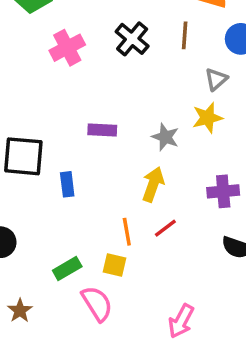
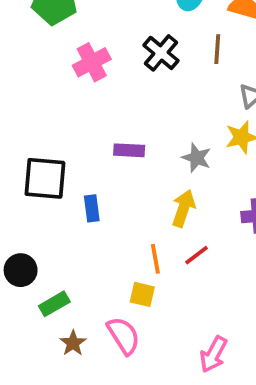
green rectangle: (67, 268) -> (54, 304), moved
brown star: (20, 311) -> (73, 343), moved

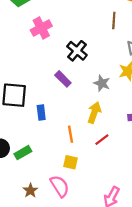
black cross: (161, 53) -> (77, 51), moved
purple rectangle: (129, 150) -> (63, 79), turned 42
orange line: (155, 259) -> (70, 134), moved
green rectangle: (54, 304) -> (23, 153), moved

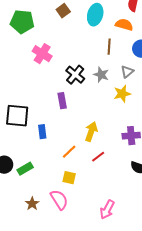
pink cross: (41, 28) -> (42, 54), turned -30
purple rectangle: (63, 79) -> (62, 101), turned 35
gray star: (102, 83) -> (101, 75), moved
orange line: (70, 134) -> (69, 152), turned 56

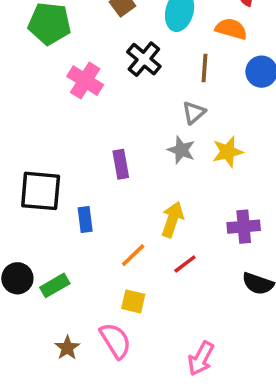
gray triangle: (127, 72) -> (194, 113), moved
black cross: (75, 75) -> (144, 59), moved
gray star: (101, 75) -> (181, 150), moved

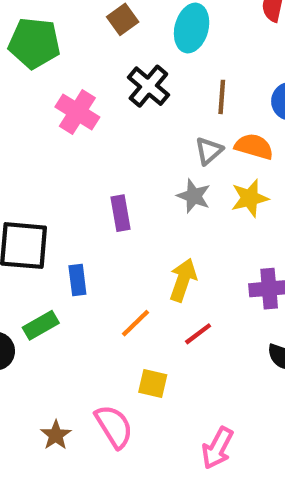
orange semicircle: (231, 29) -> (254, 146), moved
green rectangle: (55, 285) -> (41, 325), moved
yellow square: (133, 301) -> (153, 383), moved

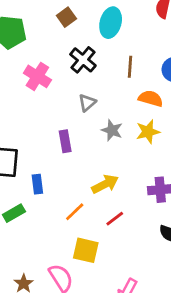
gray triangle: (209, 151) -> (87, 103), moved
yellow arrow: (183, 280) -> (105, 184), turned 44
yellow square: (153, 383) -> (86, 250), size x1.4

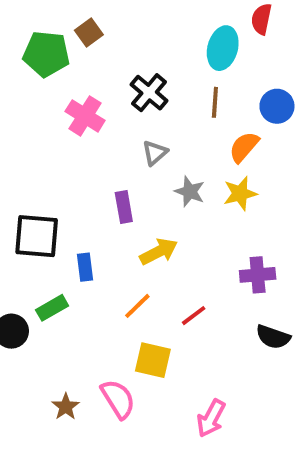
brown square: (66, 17) -> (89, 33), moved
cyan ellipse: (111, 23) -> (223, 48), moved
orange semicircle: (151, 99) -> (244, 147), turned -65
yellow arrow: (105, 184) -> (159, 252), moved

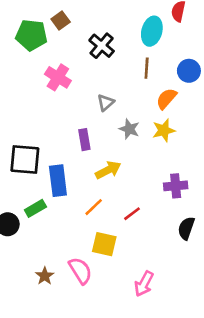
black cross: (149, 93) -> (102, 46), moved
blue rectangle: (85, 267) -> (58, 181), size x1.6
black semicircle: (273, 337) -> (186, 228), turned 90

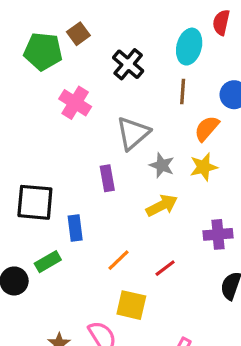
gray triangle: (106, 103) -> (133, 133), size x1.6
yellow arrow: (108, 170) -> (162, 206), moved
blue rectangle: (58, 181) -> (75, 228), size x0.7

